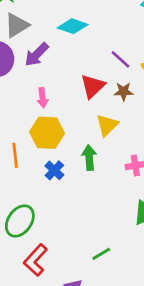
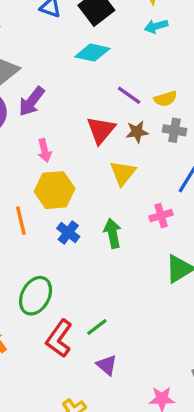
cyan diamond: (73, 26) -> (92, 53), moved
green arrow: (89, 157) -> (113, 233), moved
green line: (101, 254) -> (97, 327), moved

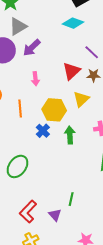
yellow hexagon: (55, 190) -> (54, 110), moved
orange line: (21, 221) -> (20, 109), moved
green line: (97, 327) -> (71, 199), moved, turned -48
red L-shape: (59, 338) -> (28, 212), moved

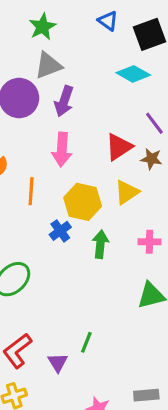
purple arrow: (32, 48) -> (64, 101), turned -36
pink arrow: (35, 79) -> (62, 149), size x1.5

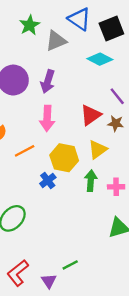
blue triangle: (108, 21) -> (79, 19), size x1.5
gray triangle: (48, 65) -> (56, 41), moved
orange line: (31, 191) -> (25, 151), turned 60
green arrow: (100, 244) -> (91, 181), moved
green line: (86, 342) -> (70, 265), turned 42

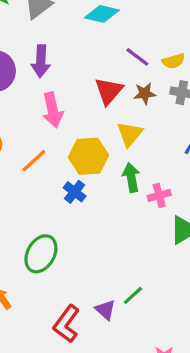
pink cross: (116, 187) -> (159, 195), moved
purple triangle: (49, 281) -> (105, 310), moved

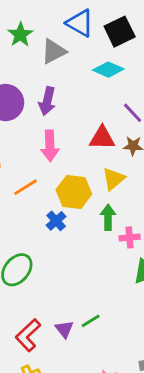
red triangle: (109, 91) -> (102, 138), turned 40

